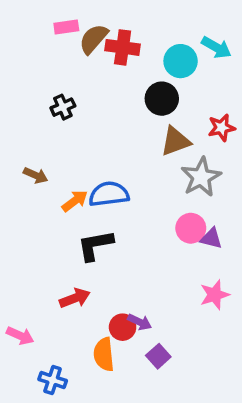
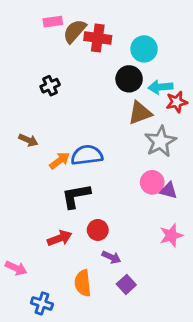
cyan arrow: (216, 47) -> (160, 87), moved, turned 145
red circle: (123, 327) -> (98, 230), moved

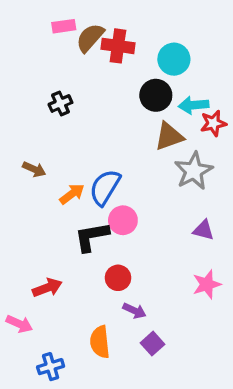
blue semicircle: (87, 155) -> (105, 187), turned -52
pink circle: (152, 182) -> (123, 220), moved
red arrow: (60, 238) -> (47, 288), moved
blue cross: (42, 303) -> (51, 367), turned -35

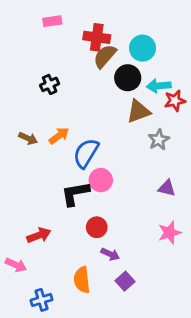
brown semicircle: (90, 38) -> (105, 56), moved
gray star: (194, 171) -> (159, 140), size x0.7
orange arrow: (72, 194) -> (59, 136), moved

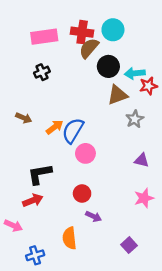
pink rectangle: (52, 21) -> (44, 37), moved, size x1.6
cyan circle: (143, 48) -> (113, 30), moved
orange arrow: (59, 136) -> (55, 127), moved
black L-shape: (75, 194) -> (40, 174), moved
purple square: (125, 281) -> (129, 245), moved

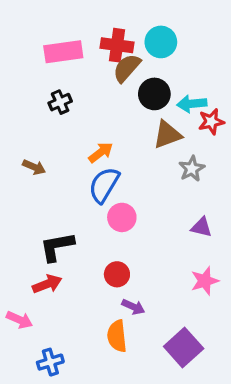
orange arrow: (55, 127) -> (101, 152), moved
orange semicircle: (69, 238) -> (117, 336), moved
purple square: (129, 245) -> (184, 347), size x1.6

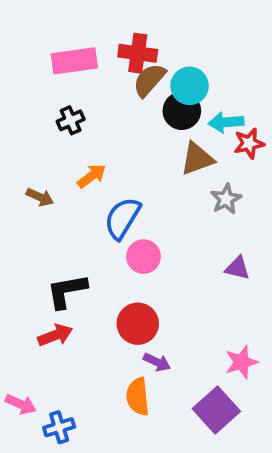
cyan circle: (161, 42) -> (190, 86), moved
orange arrow: (101, 152) -> (92, 176), moved
red circle: (117, 274) -> (138, 324), size x1.4
pink star: (205, 281) -> (241, 362), moved
pink arrow: (19, 320) -> (21, 404), moved

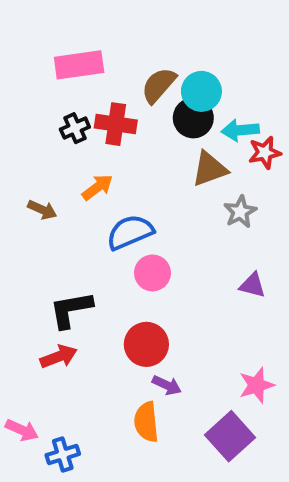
red cross: (138, 53) -> (116, 124), moved
blue semicircle: (122, 218) -> (130, 232), turned 36

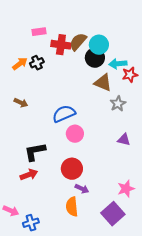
pink rectangle: (79, 65) -> (39, 32), size x0.6
red cross: (116, 124) -> (61, 45), moved
brown triangle: (210, 169) -> (103, 83), turned 42
orange arrow: (97, 187) -> (20, 64), moved

